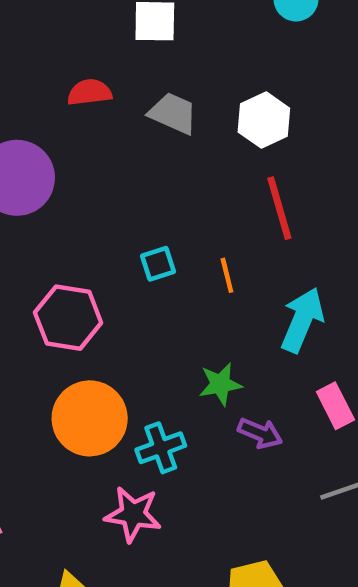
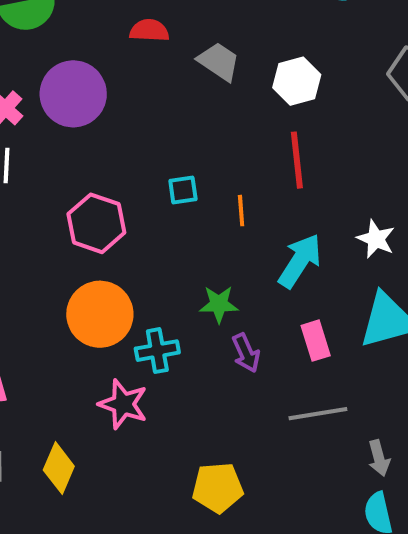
purple arrow: (260, 433) -> (246, 353), turned 33

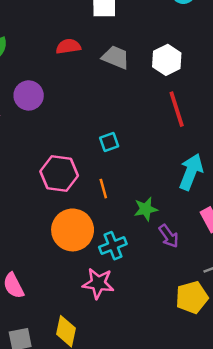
purple circle: (73, 94) -> (29, 95), size x0.7
orange line: (241, 211) -> (103, 189), moved
yellow pentagon: (218, 488) -> (192, 297), moved

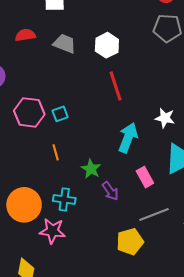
pink hexagon: (59, 174) -> (29, 112), moved
green star: (146, 209) -> (91, 169), turned -30
orange circle: (73, 230) -> (24, 205), moved
cyan cross: (113, 246) -> (64, 199), turned 30

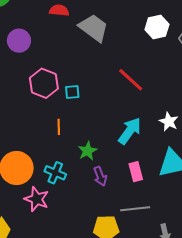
gray trapezoid: (65, 44) -> (94, 28), size x1.4
white hexagon: (107, 45) -> (157, 27), moved
red line: (116, 86) -> (131, 80), turned -44

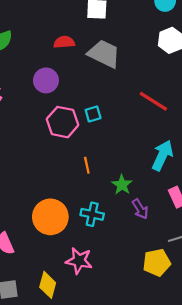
purple circle: (19, 41) -> (46, 80), moved
cyan square: (72, 92) -> (93, 114), moved
pink star: (37, 199) -> (79, 261), moved

